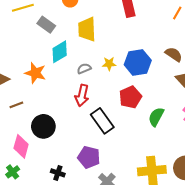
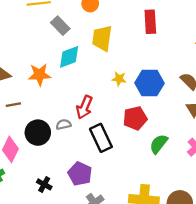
gray semicircle: (84, 69) -> (64, 124), moved
orange star: (35, 73) -> (39, 75), turned -30

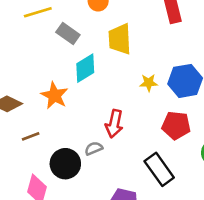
orange star: (39, 75) -> (54, 95), turned -30
red pentagon: (135, 118) -> (176, 125), turned 30
black rectangle: (101, 138) -> (159, 169), moved

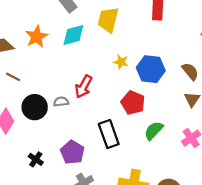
orange star: (54, 95) -> (37, 37), moved
brown line: (31, 136) -> (13, 77), turned 32

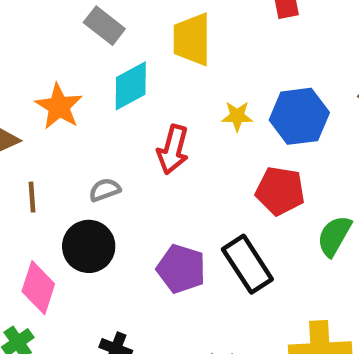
brown line: (13, 77) -> (32, 197), turned 72
red arrow: (84, 87) -> (173, 150), moved
gray semicircle: (61, 102) -> (105, 190), moved
purple pentagon: (72, 152) -> (181, 269), moved

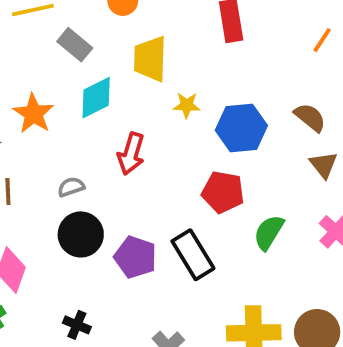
yellow star: (237, 116) -> (187, 105), moved
black circle: (89, 246) -> (81, 234), moved

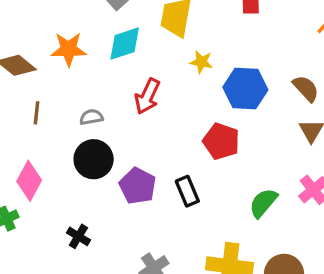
orange star: (33, 114) -> (69, 49), turned 30
green semicircle: (269, 232) -> (263, 203), moved
black rectangle: (193, 255) -> (187, 191), size x0.7

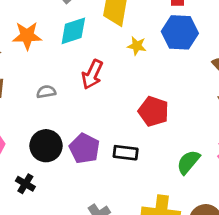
blue hexagon: (245, 89) -> (180, 32), moved
black circle: (94, 159) -> (46, 146), moved
black rectangle: (187, 191) -> (126, 153), turned -60
black cross: (78, 236) -> (25, 184), moved

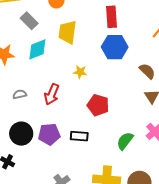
yellow star: (137, 46) -> (80, 72), moved
red arrow: (92, 74) -> (52, 94), moved
purple pentagon: (84, 148) -> (49, 134), turned -30

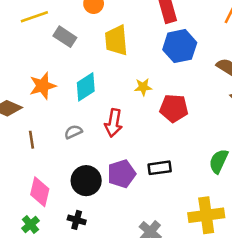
cyan diamond: (37, 49) -> (86, 87), moved
red pentagon: (98, 105) -> (174, 108), moved

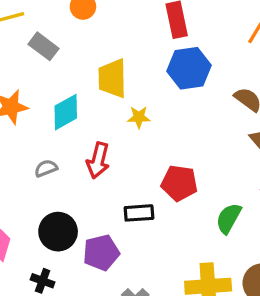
yellow trapezoid: (116, 40) -> (112, 78), moved
red pentagon: (174, 108) -> (179, 183), moved
black rectangle: (160, 168) -> (139, 213), moved
purple pentagon: (122, 174) -> (101, 253), moved

